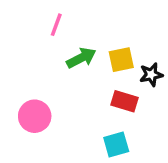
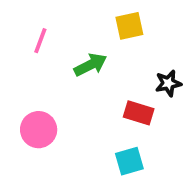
pink line: (56, 25) -> (40, 41), moved
yellow square: (121, 60) -> (129, 26), moved

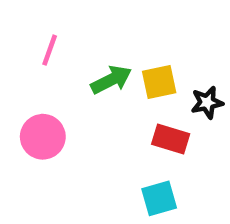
yellow square: (129, 26) -> (159, 82), moved
pink circle: (39, 130) -> (43, 137), moved

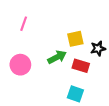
green arrow: (111, 80) -> (57, 57), moved
cyan square: (159, 198) -> (75, 94), turned 35

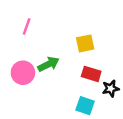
black star: (98, 49) -> (111, 89), moved
green arrow: (57, 57) -> (49, 64), moved

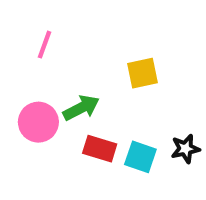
red rectangle: (91, 74) -> (100, 149), moved
cyan square: (85, 106) -> (140, 157), moved

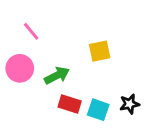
pink line: (45, 45) -> (31, 31), turned -60
pink circle: (38, 122) -> (20, 68), moved

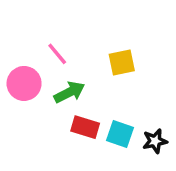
pink line: (31, 31) -> (57, 54), moved
black star: (130, 104) -> (155, 141), moved

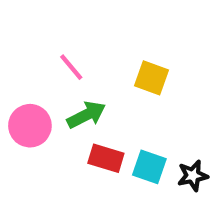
yellow square: (122, 63) -> (151, 78), turned 32
pink circle: (24, 83) -> (30, 126), moved

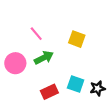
red rectangle: (106, 158) -> (49, 92), moved, turned -42

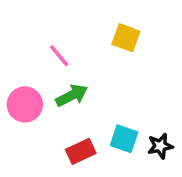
yellow square: (77, 39) -> (126, 38), moved

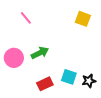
yellow square: (126, 38) -> (83, 19), moved
pink line: (59, 56) -> (26, 18), moved

